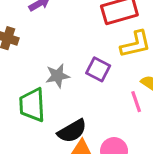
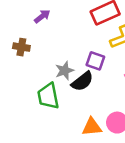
black semicircle: (72, 131) -> (82, 81), moved

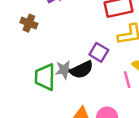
gray star: (65, 71) -> (64, 70), moved

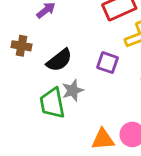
black semicircle: (82, 70) -> (59, 60), moved

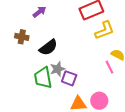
purple square: (108, 63) -> (69, 78), moved

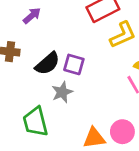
green trapezoid: (43, 78) -> (35, 122), moved
purple square: (69, 78) -> (74, 64), moved

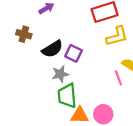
green trapezoid: (35, 122) -> (67, 96), moved

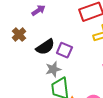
brown cross: (24, 34) -> (19, 35), turned 32

